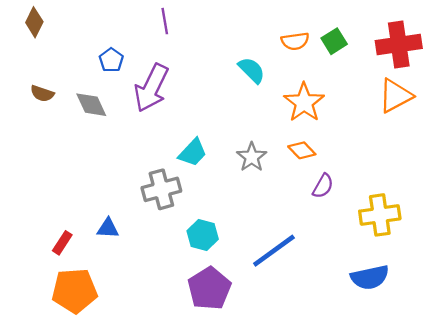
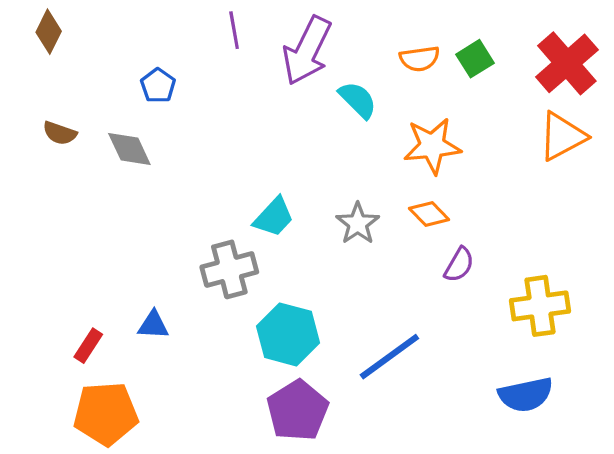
red cross: (399, 44) -> (567, 63), turned -33
purple arrow: (151, 88) -> (307, 51), moved
orange star: (304, 102) -> (432, 146), turned 30
cyan hexagon: (203, 235) -> (288, 334), size x1.4

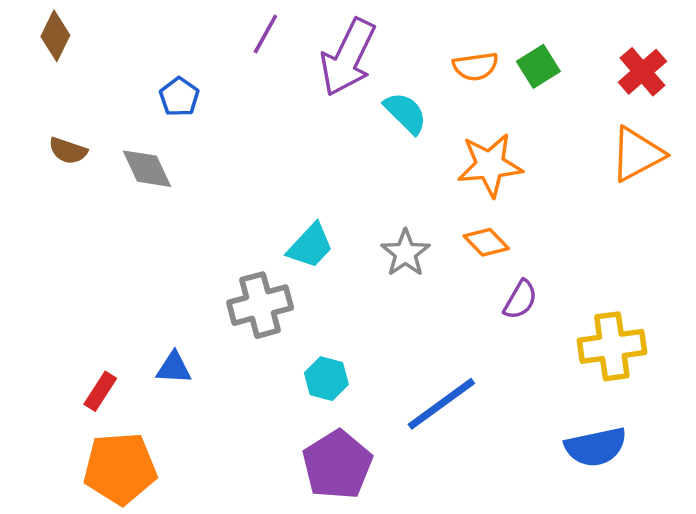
purple line: (234, 30) -> (265, 34), turned 39
red cross: (567, 63) -> (642, 72), size x0.7
cyan hexagon: (288, 334) -> (326, 379), size x0.6

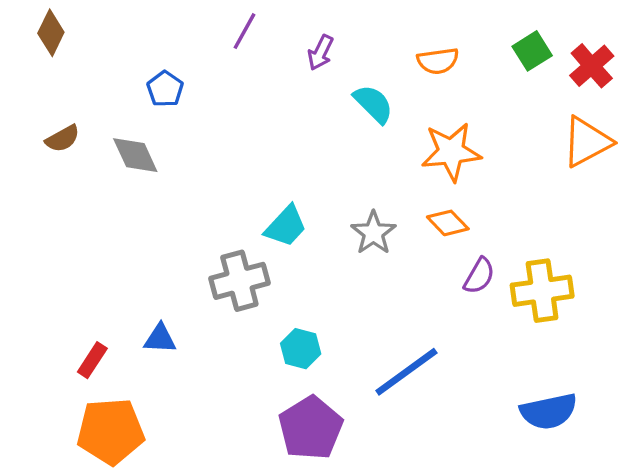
purple arrow: (348, 57) -> (320, 53), size x0.5
green square: (538, 66) -> (532, 51), moved
brown semicircle: (68, 151) -> (63, 139), turned -48
yellow cross: (612, 346) -> (542, 291), moved

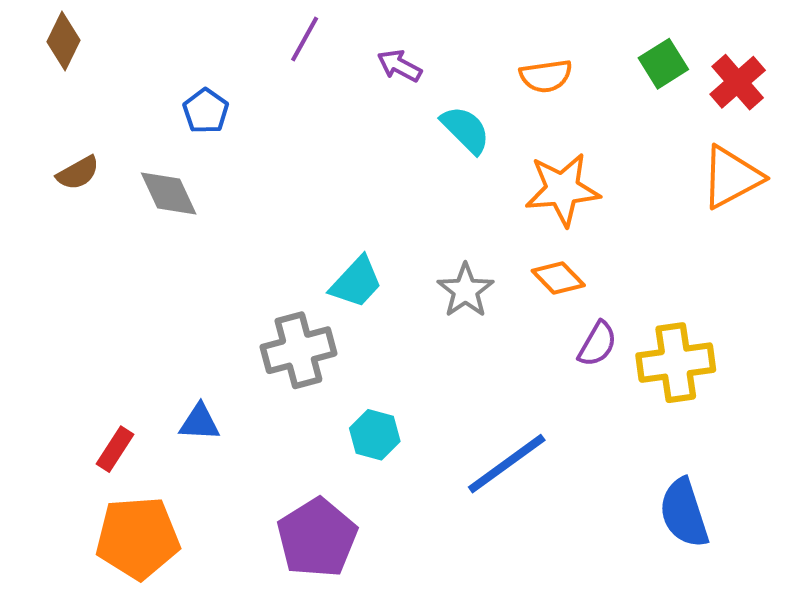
purple arrow: (320, 53) -> (400, 66), turned 92
blue semicircle: (549, 411) -> (684, 513), turned 84
purple pentagon: (311, 428) -> (317, 538), moved

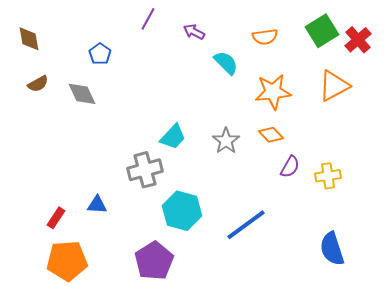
brown diamond: (63, 41) -> (29, 39), moved, turned -36
green square: (663, 64) -> (322, 31), size x1.4
orange triangle: (731, 177) -> (334, 86), moved
yellow cross: (676, 363) -> (328, 176), size x0.7
cyan hexagon: (375, 435) -> (182, 211), size x1.6

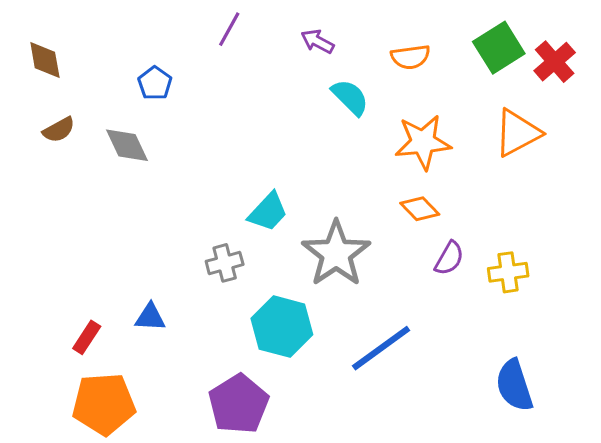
purple arrow: (194, 32) -> (318, 41), moved
gray star: (226, 141) -> (336, 254), moved, size x1.6
gray cross: (145, 170) -> (225, 263), size x0.7

